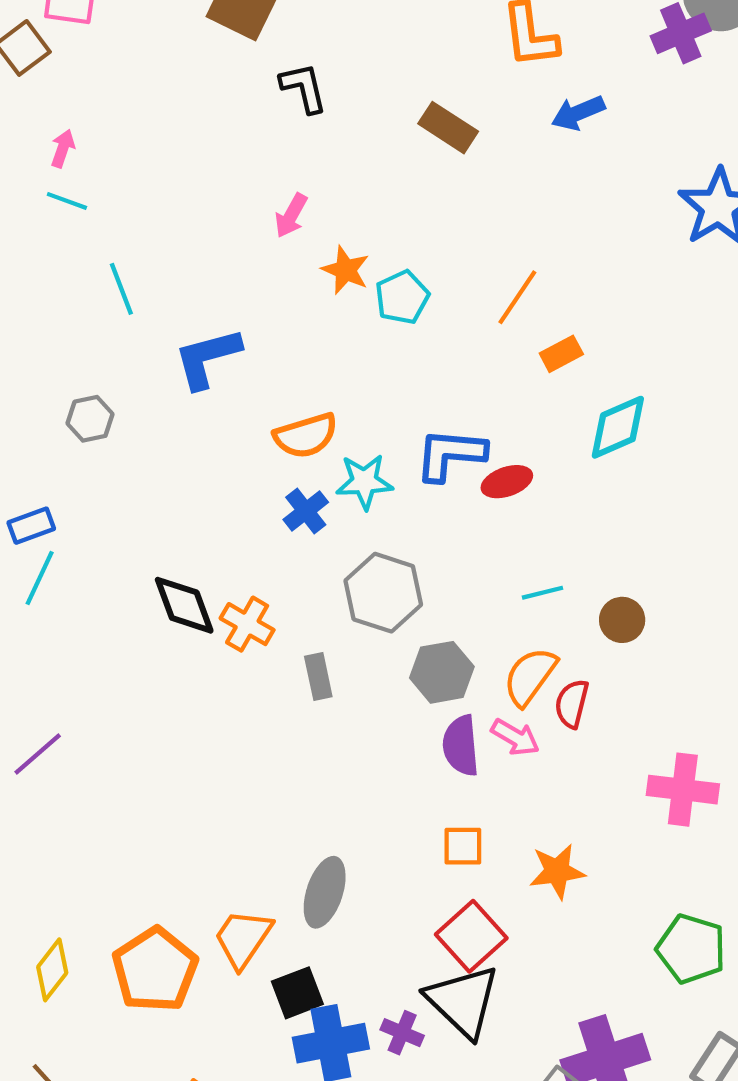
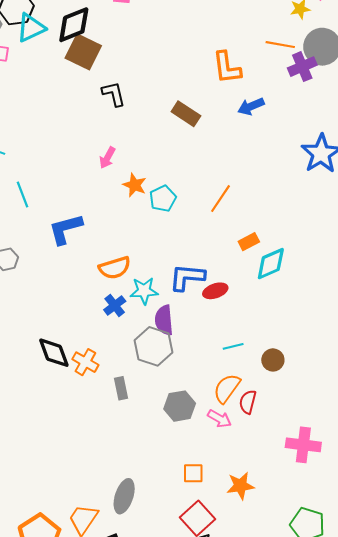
orange rectangle: (561, 354) -> (249, 242), moved
gray hexagon: (442, 672) -> (180, 406), moved
purple semicircle: (461, 746) -> (164, 320), moved

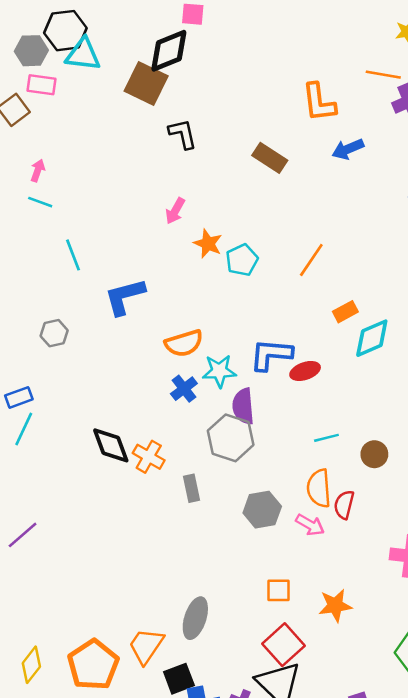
black diamond: (74, 25) -> (169, 51), moved
cyan triangle: (31, 28) -> (83, 54), turned 32
orange semicircle: (227, 388) -> (319, 488), turned -40

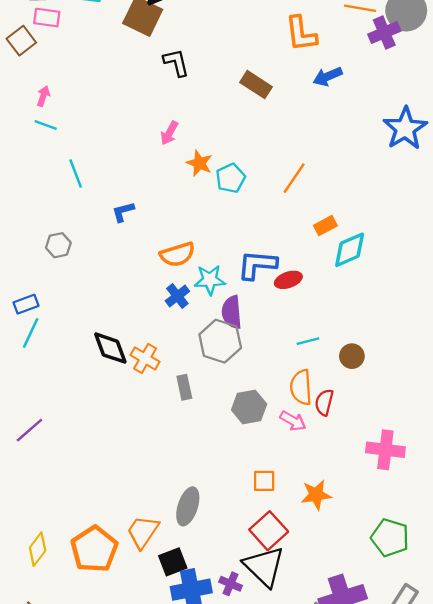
blue L-shape: (125, 297) -> (123, 212), size x0.6

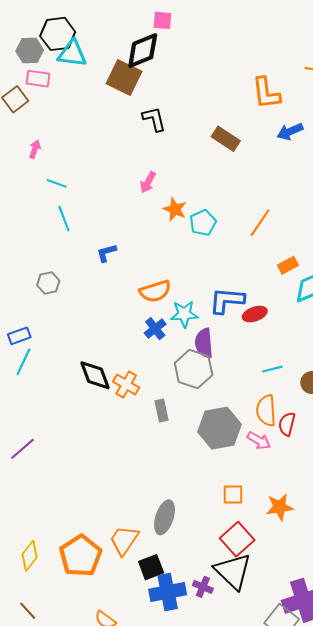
cyan line: (46, 125) -> (57, 183), moved
gray hexagon: (249, 407) -> (219, 428), size x1.4

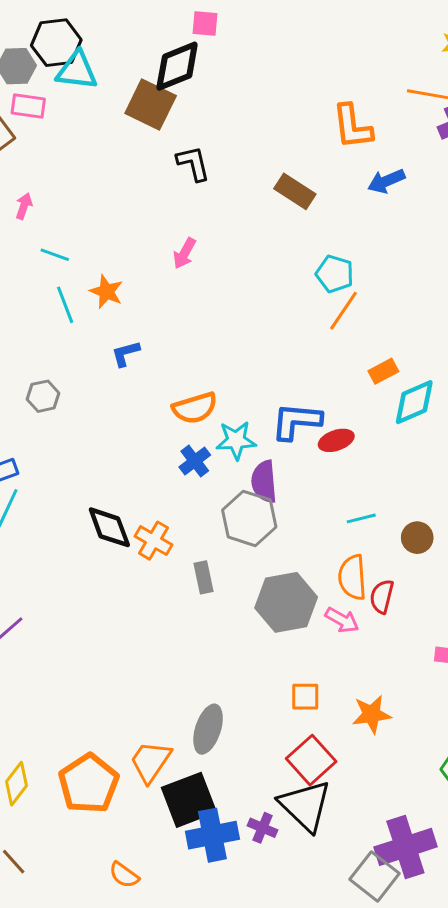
orange star: (175, 209) -> (106, 292), moved
cyan pentagon: (203, 223) -> (335, 274), moved, turned -30
black square: (151, 567) -> (189, 800), size x1.5

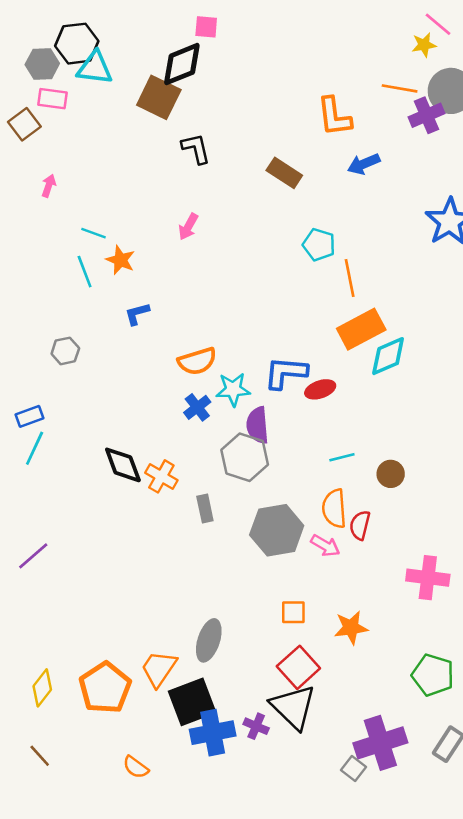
cyan line: (55, 255) -> (93, 233), moved
orange line: (344, 311) -> (350, 278), moved, turned -45
orange rectangle: (383, 371) -> (361, 329), size x1.8
gray square: (374, 876) -> (353, 768), size x0.6

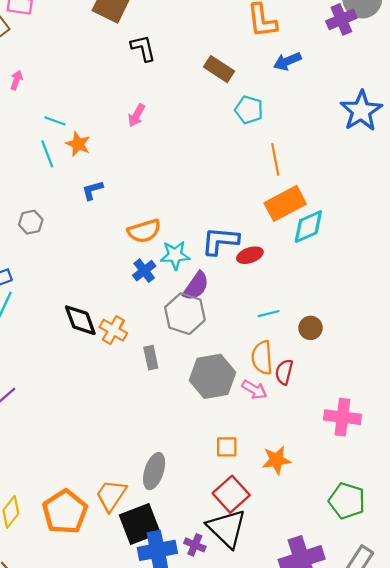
cyan pentagon: (319, 245) -> (249, 110), moved
purple semicircle: (257, 425) -> (196, 286), turned -140

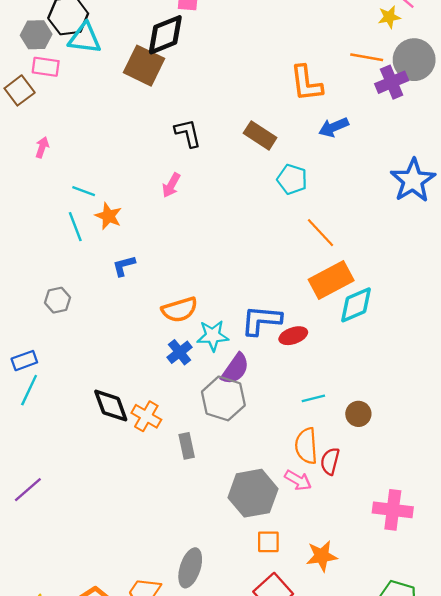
black L-shape: (143, 48) -> (188, 133), moved
orange line: (275, 159) -> (321, 233), turned -32
gray hexagon: (212, 376) -> (253, 493), moved

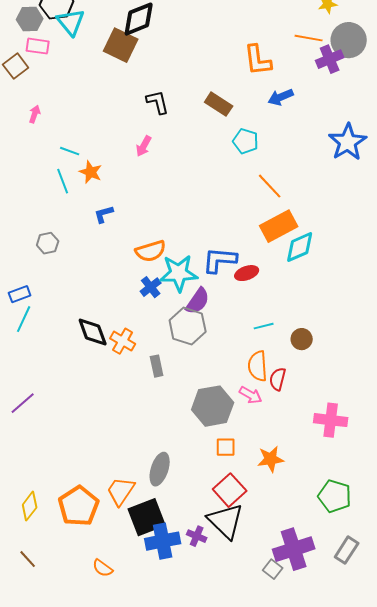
cyan triangle: (85, 38) -> (71, 22), turned 44
cyan star: (213, 336) -> (179, 273), size x1.4

